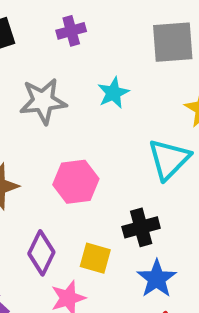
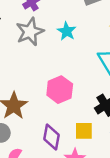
gray star: (43, 101) -> (30, 32), moved

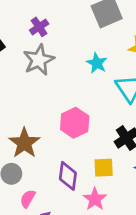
cyan star: (67, 31) -> (97, 63), moved

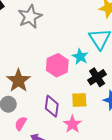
cyan star: (97, 63) -> (80, 57), moved

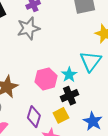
black cross: (97, 77) -> (70, 96), moved
yellow square: (79, 100) -> (61, 115), turned -35

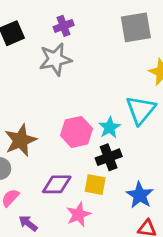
yellow square: (61, 115) -> (95, 185), turned 35
purple diamond: (34, 117) -> (57, 184), turned 70

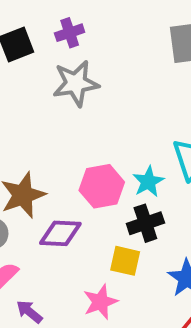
purple cross: (64, 26) -> (70, 33), moved
purple diamond: (57, 184) -> (60, 233), moved

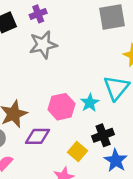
black cross: (145, 223) -> (103, 135), moved
yellow square: (125, 261) -> (78, 152), turned 30

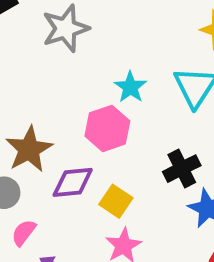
cyan star: (90, 103) -> (130, 87), moved
yellow square: (78, 152) -> (116, 201), moved

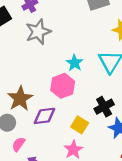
yellow square: (116, 201) -> (80, 125), moved

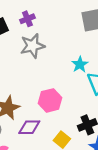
cyan star: (75, 63) -> (80, 64), moved

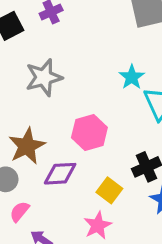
gray star: (32, 46) -> (44, 77), moved

